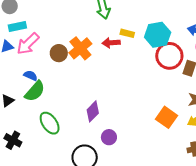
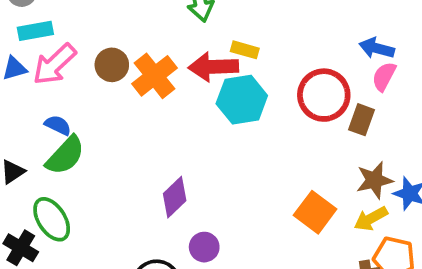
cyan hexagon: (158, 35) -> (242, 100), moved
red arrow: (111, 43) -> (213, 67), size x1.4
brown circle: (59, 53) -> (112, 65), moved
green ellipse: (50, 123) -> (52, 219), moved

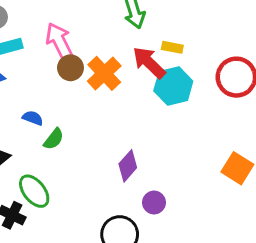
pink arrow: (54, 64) -> (59, 41), moved, turned 111
red arrow: (213, 67) -> (149, 63), turned 51
green semicircle: (65, 155) -> (54, 139), moved, size x0.7

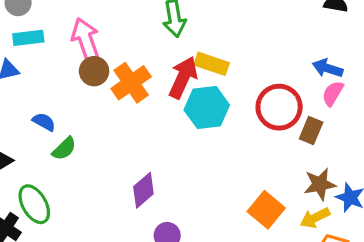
yellow rectangle: (172, 47) -> (212, 64), size x1.4
red arrow: (149, 63) -> (183, 77), turned 63

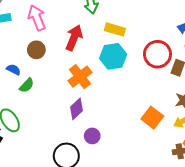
brown circle: (94, 71) -> (36, 50), moved
red arrow: (183, 77) -> (74, 38), moved
orange cross: (131, 83) -> (80, 77), moved

